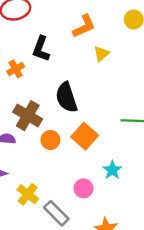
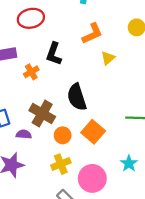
cyan star: (112, 170) -> (129, 163), moved
pink circle: (83, 188) -> (92, 178), size x1.6
yellow cross: (28, 194) -> (61, 164), moved, turned 30

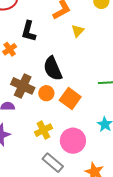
orange circle: (63, 135) -> (46, 93), moved

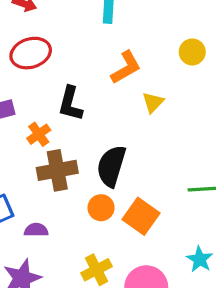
black semicircle: (53, 68) -> (111, 166), turned 40
brown cross: (23, 86) -> (57, 170), moved, turned -35

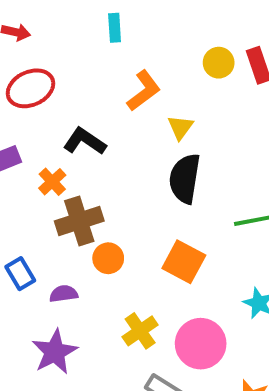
black L-shape: (70, 104) -> (85, 141), turned 117
black semicircle: (111, 166) -> (185, 178), moved
orange circle: (101, 208) -> (108, 258), moved

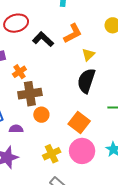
black L-shape: (85, 141) -> (43, 39), moved
pink circle: (201, 344) -> (82, 151), moved

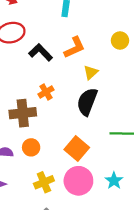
orange cross: (19, 72) -> (46, 92), moved
orange circle: (41, 115) -> (31, 147), moved

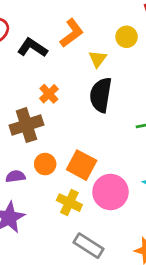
yellow circle: (120, 40) -> (127, 37), moved
orange square: (77, 149) -> (82, 165), moved
yellow cross: (44, 182) -> (69, 203), turned -30

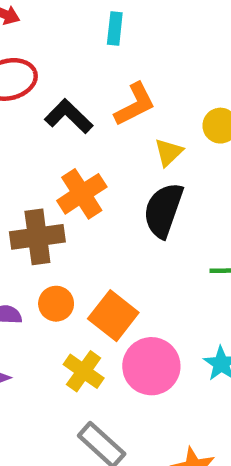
orange cross: (49, 94) -> (82, 194), size x1.5

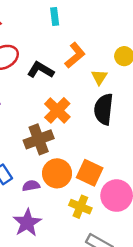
orange circle: (56, 304) -> (57, 173), size x1.5

